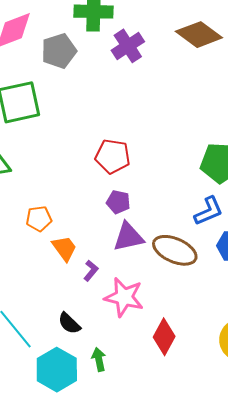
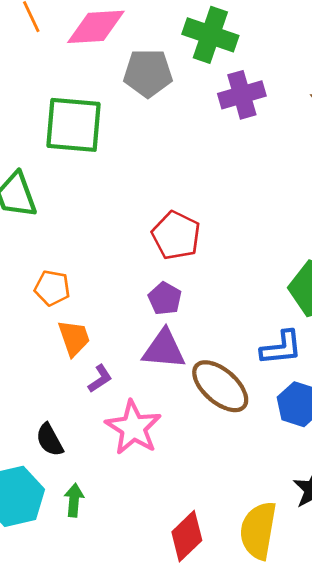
red diamond: (164, 337) -> (187, 536), moved

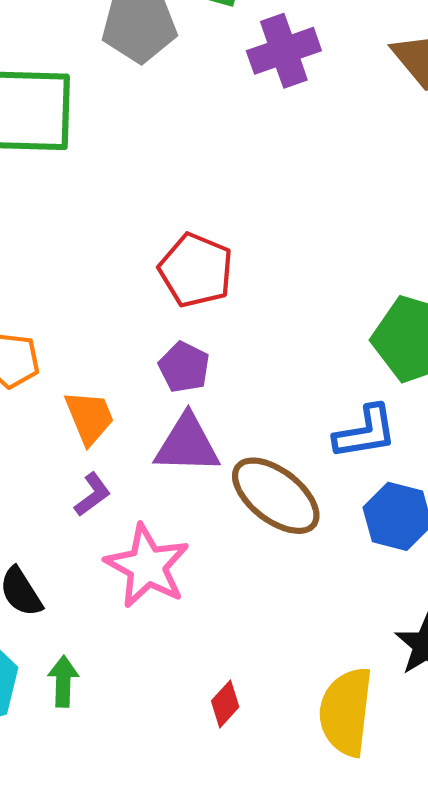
orange trapezoid: (74, 338) -> (90, 417), moved
red diamond: (187, 536) -> (225, 704), moved, size x0.6

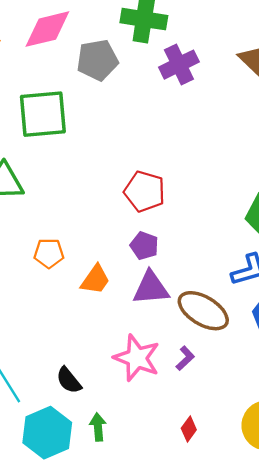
orange trapezoid: (90, 417) -> (95, 280), turned 64
purple L-shape: (92, 494) -> (185, 358), moved

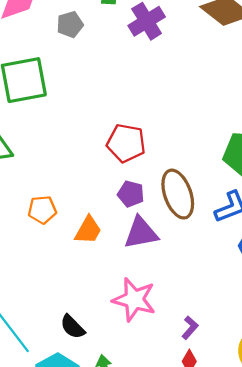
gray pentagon: (97, 60) -> (70, 24), size x0.7
brown ellipse: (203, 311) -> (178, 194), moved, turned 45
purple L-shape: (185, 358) -> (190, 328), moved

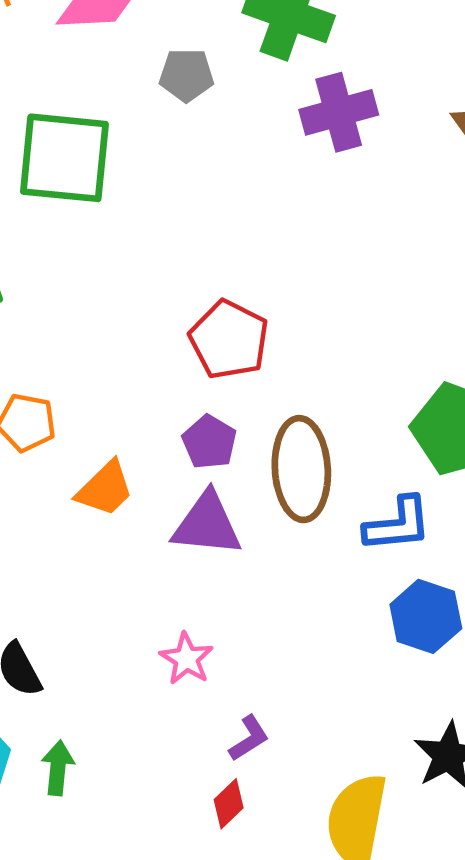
pink star: (134, 300) -> (187, 659), moved, size x0.6

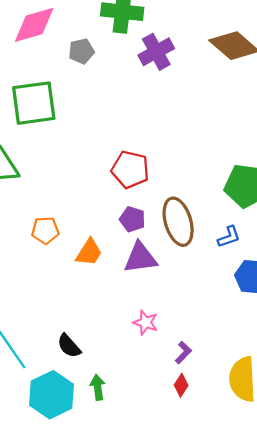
blue L-shape: (398, 524) -> (229, 237), size x0.7

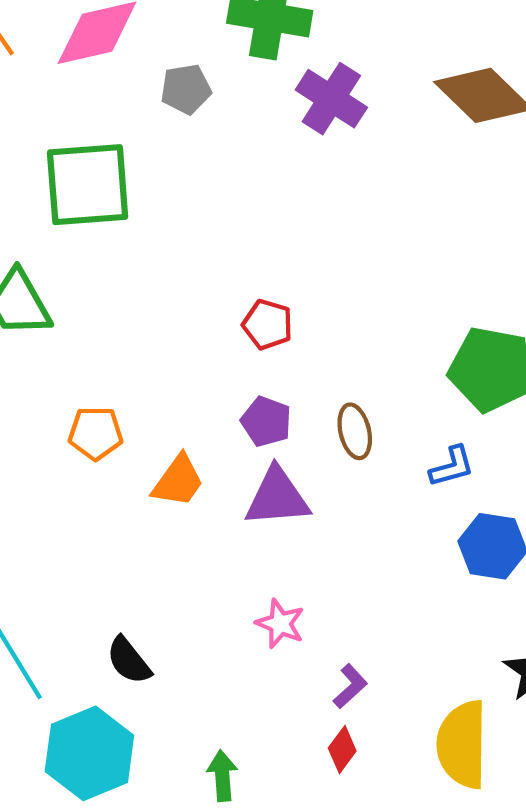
purple cross: (156, 52) -> (331, 99), turned -32
red pentagon: (130, 169) -> (268, 324), size x0.7
brown ellipse: (178, 222) -> (355, 431), size x0.6
green arrow: (98, 387) -> (222, 776), moved

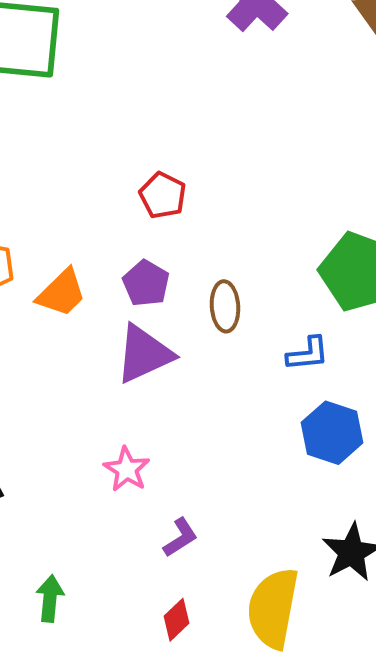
orange trapezoid: (178, 481) -> (62, 293), moved
purple triangle: (277, 497) -> (144, 354), turned -30
red diamond: (342, 750) -> (176, 620), moved

